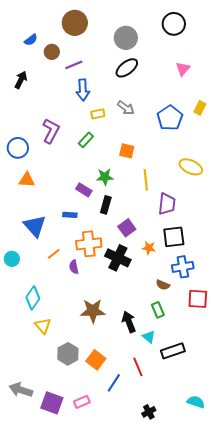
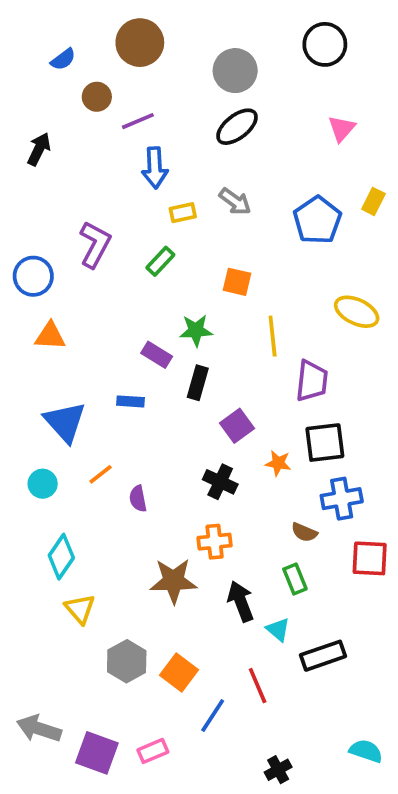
blue semicircle: (31, 40) -> (63, 59), moved
orange cross: (89, 244) -> (215, 542), moved, size x0.7
black cross: (118, 258) -> (220, 482), size x0.7
cyan circle: (12, 259) -> (43, 484), moved

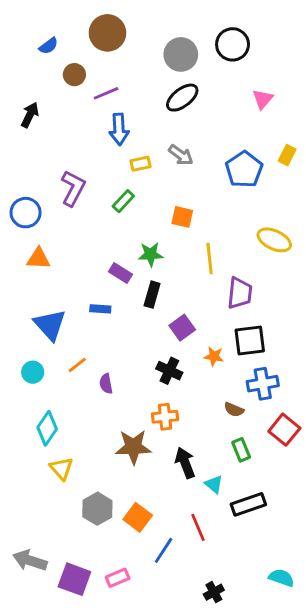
black circle: (325, 44) -> (233, 44), moved
red square: (370, 558) -> (284, 430), turned 36
green rectangle: (295, 579) -> (241, 450), moved

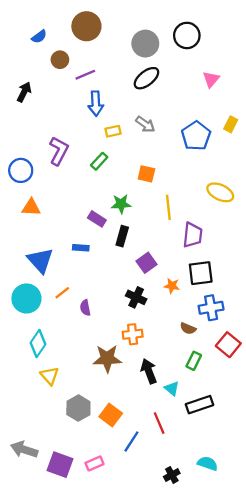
cyan circle: (33, 372) -> (26, 298), size x1.6
green rectangle: (241, 450) -> (194, 361), turned 48
cyan semicircle: (281, 578) -> (208, 463), moved

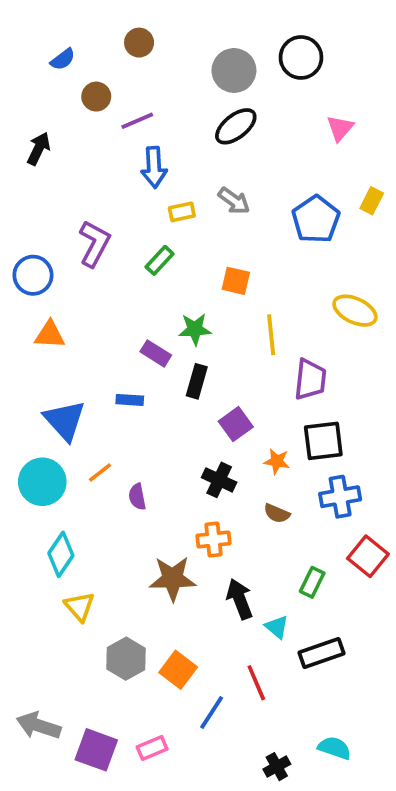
brown circle: (86, 26) -> (139, 43), size x0.6
brown semicircle: (188, 328) -> (277, 513), moved

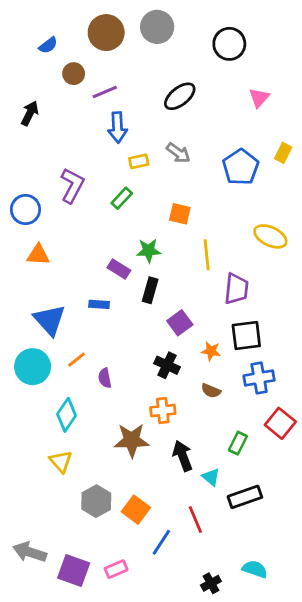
brown circle: (139, 43) -> (106, 33), size x1.6
gray circle: (234, 70) -> (157, 27), moved
cyan diamond: (61, 554) -> (67, 415), moved

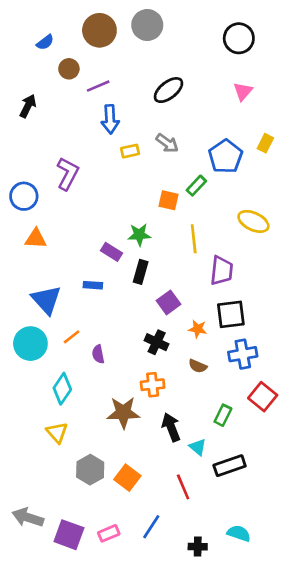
black circle: (229, 44) -> (239, 38), moved
green rectangle: (122, 198) -> (196, 186), moved
blue line: (161, 542) -> (151, 527), moved
black cross: (211, 583) -> (198, 547), turned 30

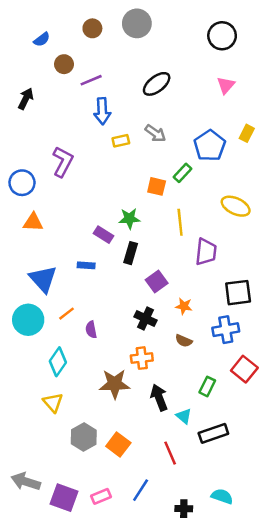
brown circle: (99, 30) -> (92, 28), size x0.6
black square: (231, 314) -> (238, 293), moved

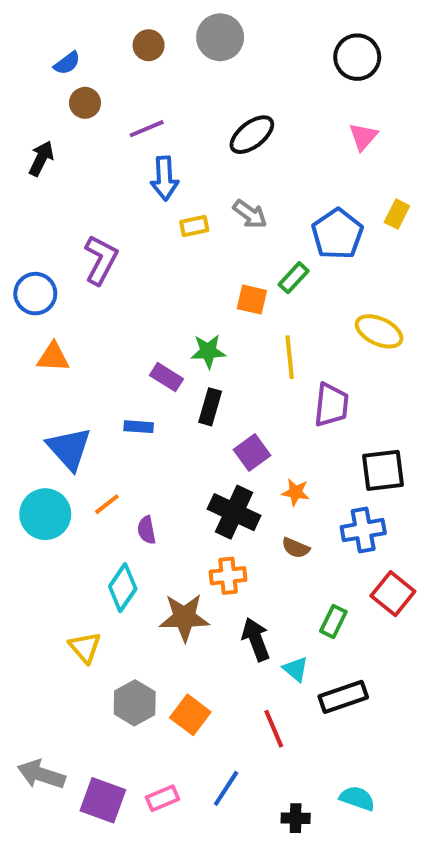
brown circle: (64, 64) -> (85, 103), moved
black cross: (145, 319) -> (234, 512), size x1.4
cyan diamond: (58, 362) -> (123, 588), moved

